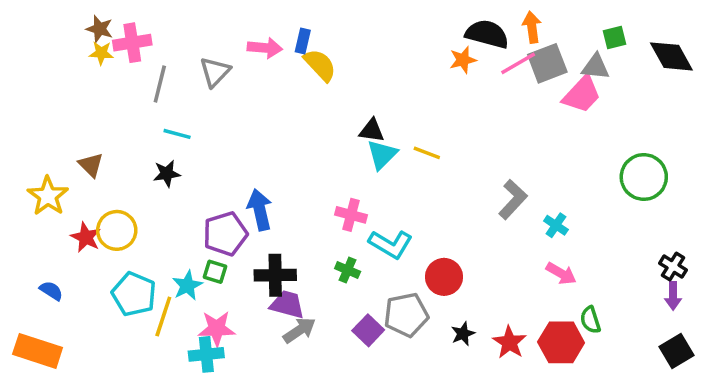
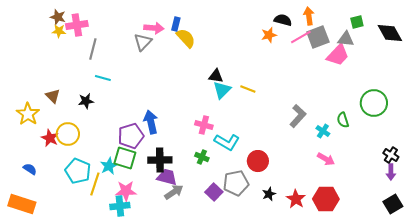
black semicircle: (487, 34) -> (283, 20), size x0.7
gray triangle: (215, 72) -> (143, 42), moved
black star: (167, 174) -> (86, 101), moved
green square: (215, 272) -> (125, 158), size x1.6
green semicircle: (590, 320) -> (343, 120), moved

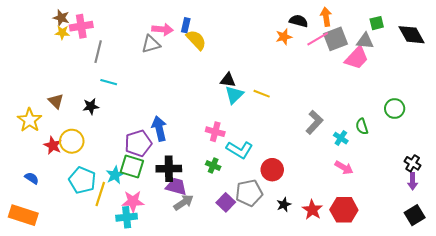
gray triangle: (143, 42) -> (151, 44), turned 30
green circle: (374, 103) -> (395, 109), size x0.7

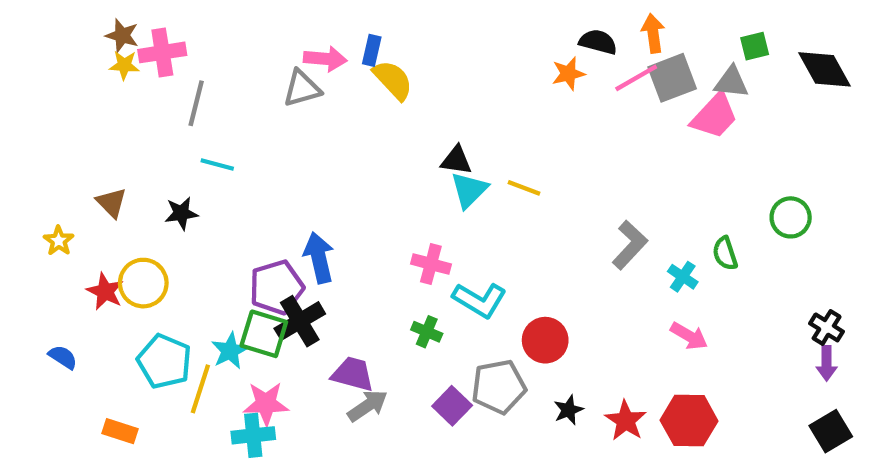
yellow star: (30, 120) -> (59, 241), size x0.6
black cross: (169, 169) -> (300, 321), moved, turned -30
orange rectangle: (23, 215) -> (120, 431), moved, size x0.6

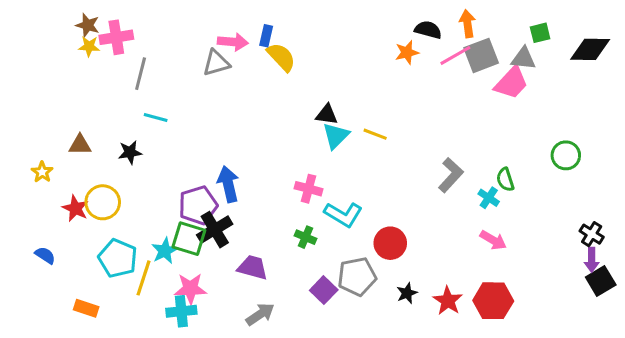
black diamond: (824, 69) -> (590, 49), turned -60
brown triangle: (112, 203) -> (80, 145), turned -45
green semicircle: (725, 253) -> (505, 180), moved
gray arrow: (367, 406) -> (260, 314), moved
black square: (831, 431) -> (601, 281), moved

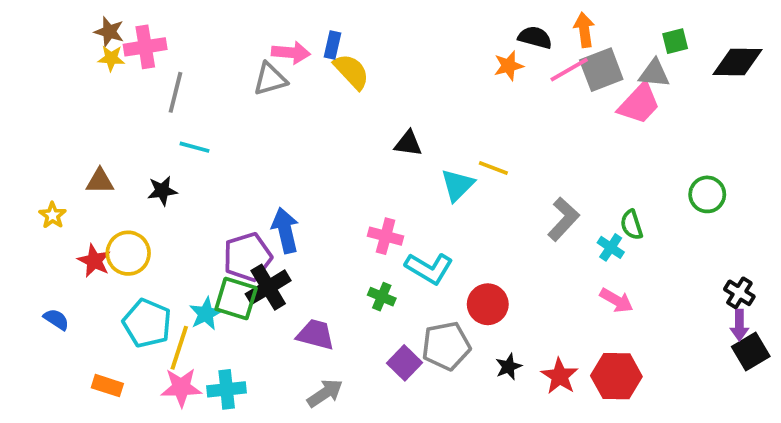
yellow line: (375, 134) -> (493, 168), moved
cyan triangle: (336, 136) -> (457, 185), moved
pink star: (190, 289) -> (181, 387), moved

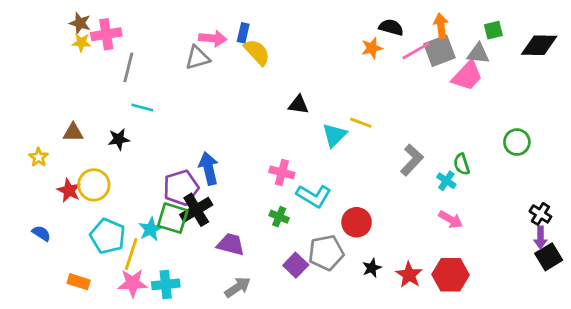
orange arrow: (584, 30) -> (441, 26), moved

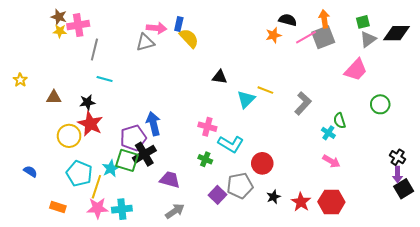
gray triangle: (478, 54) -> (368, 39), moved, turned -42
pink trapezoid: (467, 76) -> (356, 70), moved
yellow star: (39, 157) -> (20, 80), moved
gray L-shape: (412, 160) -> (303, 103), moved
red star: (69, 190) -> (90, 124), moved, size x1.4

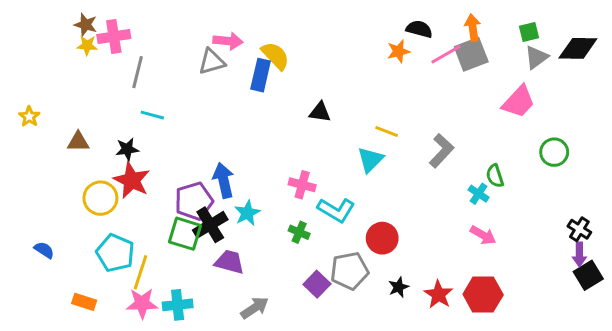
blue rectangle: (179, 24) -> (261, 75), moved, size x1.5
cyan triangle: (246, 99) -> (370, 160), moved
cyan star: (111, 168) -> (247, 213), moved
purple trapezoid: (170, 180) -> (229, 262), moved

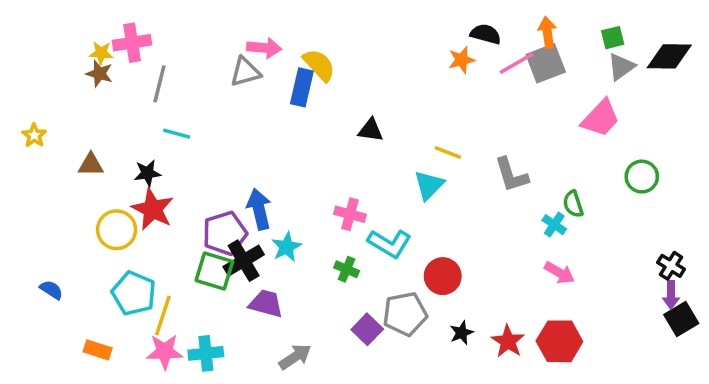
brown star: (86, 25) -> (99, 74), moved
gray L-shape: (441, 151) -> (511, 175), turned 120

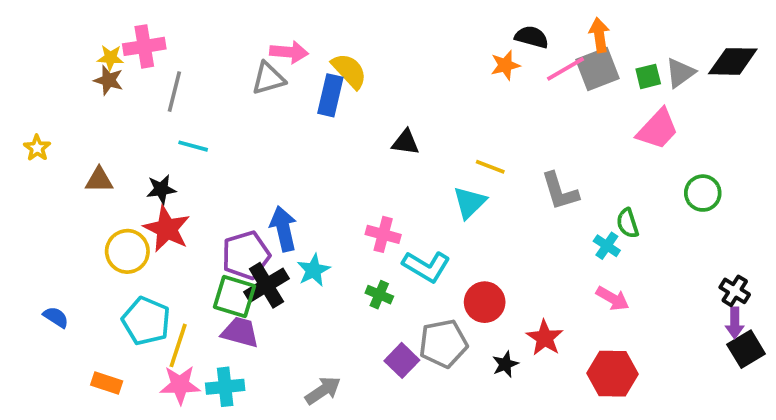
green square: (613, 38) -> (648, 76), moved
purple trapezoid: (266, 304) -> (240, 332), moved
red star: (508, 341) -> (545, 338), moved

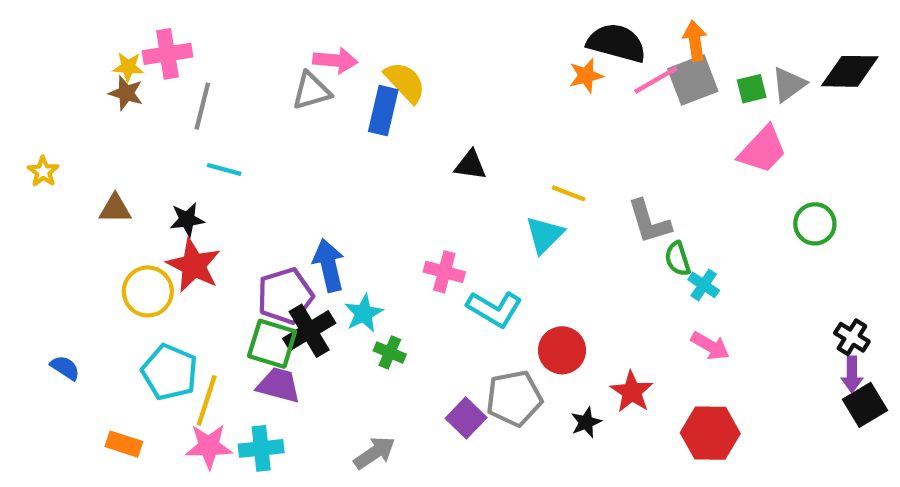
black semicircle: (532, 37) -> (617, 43), size x1.5
green semicircle: (628, 223) -> (678, 259), moved
green cross: (379, 295) -> (390, 352), moved

